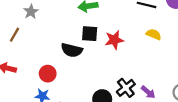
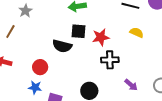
black cross: (126, 88) -> (110, 60), moved, turned 36

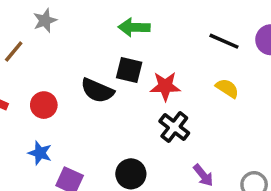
black cross: (110, 60) -> (174, 127), turned 30
red circle: (40, 67) -> (44, 105), moved

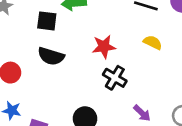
black square: (129, 70) -> (47, 21), moved

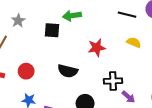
black semicircle: (51, 56) -> (68, 71), moved
black cross: (115, 78) -> (113, 81), moved, turned -30

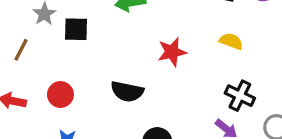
black square: (52, 30) -> (76, 29), moved
black cross: (113, 81) -> (240, 96), moved, turned 30

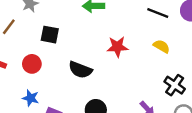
black square: (76, 29) -> (50, 35), moved
black cross: (240, 96) -> (175, 85), moved

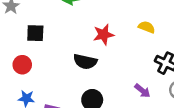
black semicircle: (80, 70) -> (85, 62), moved

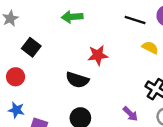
yellow semicircle: (147, 27) -> (150, 48), moved
black square: (35, 33) -> (31, 47), turned 30

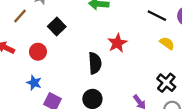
red star: (98, 55) -> (117, 43), turned -30
black semicircle: (77, 80) -> (95, 63), turned -120

